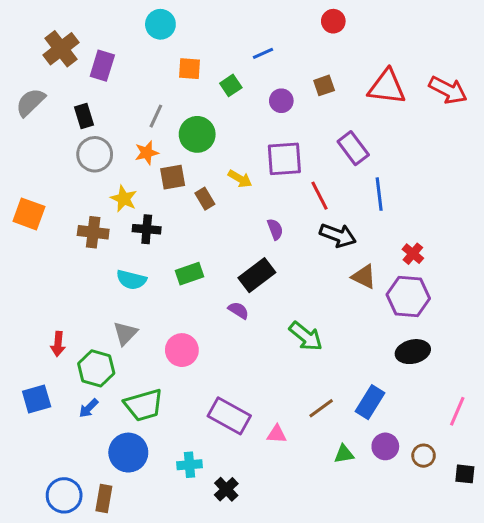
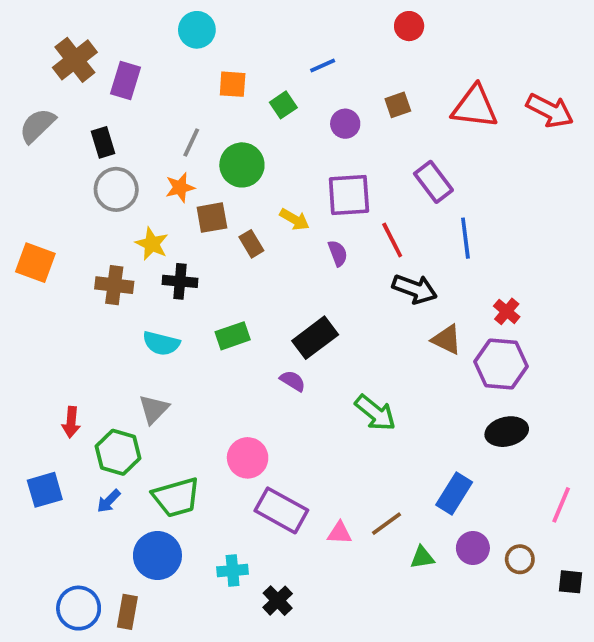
purple semicircle: (275, 229) -> (338, 253), moved
pink circle: (182, 350) -> (248, 458), moved
brown line: (321, 408) -> (387, 524), moved

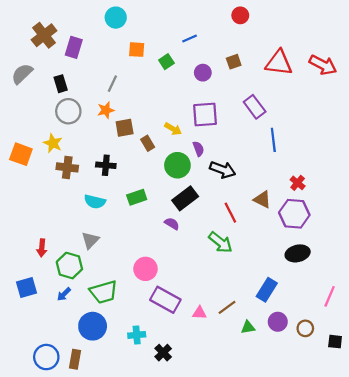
green circle: (242, 165) -> (177, 165), moved
red line: (392, 240) -> (230, 213), moved
yellow star: (152, 244) -> (53, 143), moved
black arrow: (415, 289) -> (223, 170), moved

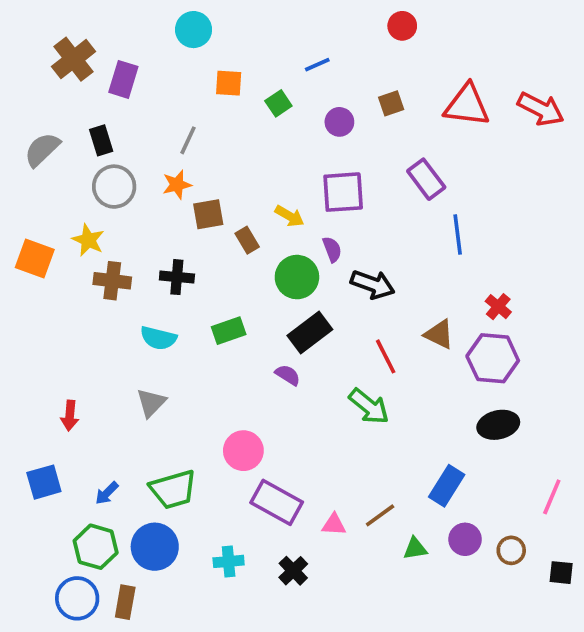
gray semicircle: (22, 74) -> (42, 150), moved
green hexagon: (69, 266) -> (96, 547), moved
black cross: (163, 353) -> (293, 571), moved

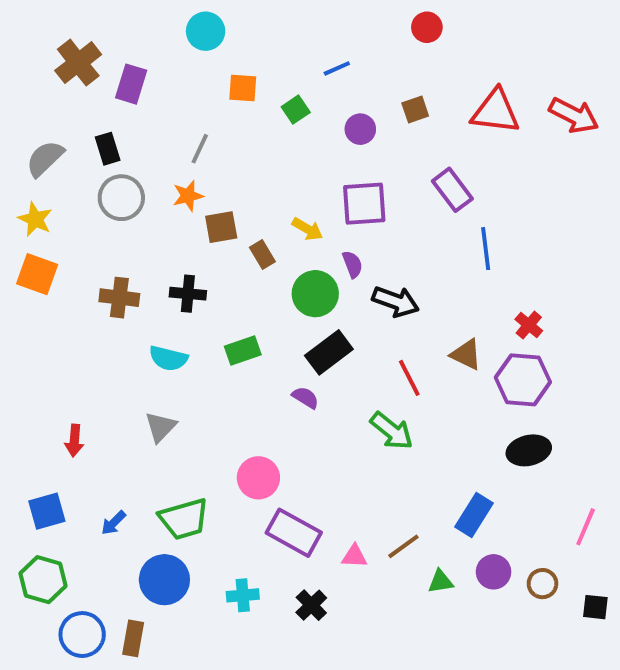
yellow star: (88, 240) -> (35, 219), moved
green hexagon: (96, 547) -> (43, 580), moved

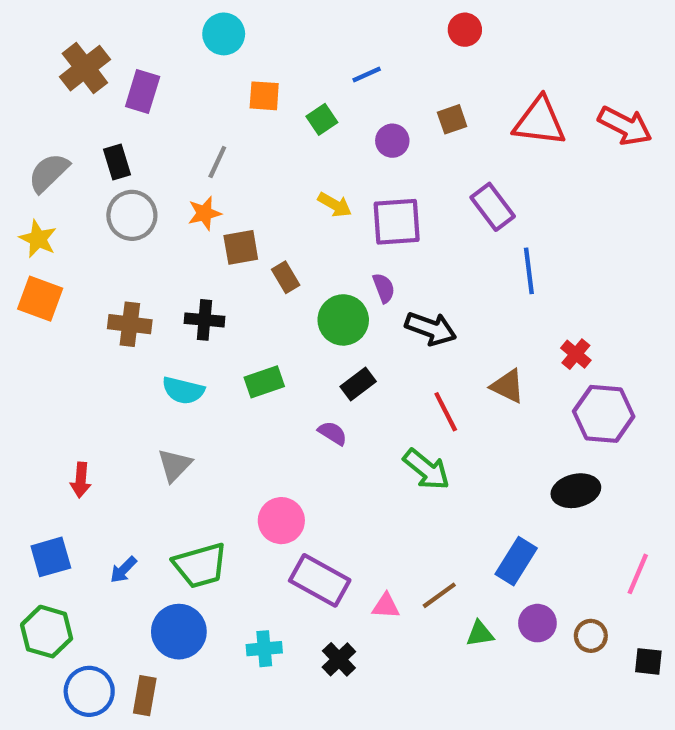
yellow arrow: (307, 229) -> (335, 205), moved
black rectangle: (329, 352) -> (358, 384), size x0.7
purple hexagon: (523, 380) -> (604, 414), moved

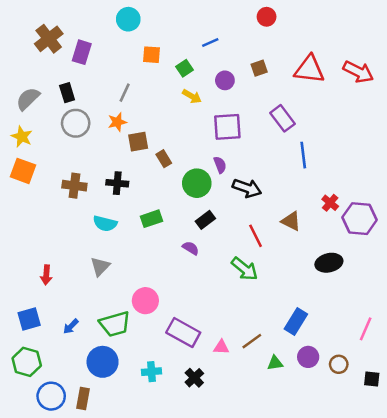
yellow arrow: (335, 205) -> (192, 96), moved
purple hexagon: (604, 414) -> (360, 219), moved
black ellipse: (576, 491) -> (329, 263), moved
pink circle: (281, 521) -> (145, 301), moved

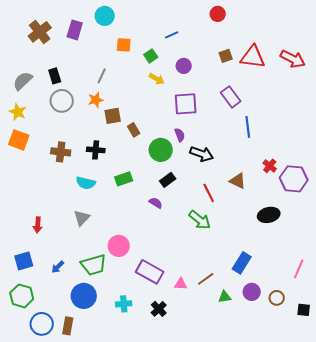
purple rectangle: (82, 52) -> (75, 30), moved
brown square: (259, 68) -> (226, 56), moved

